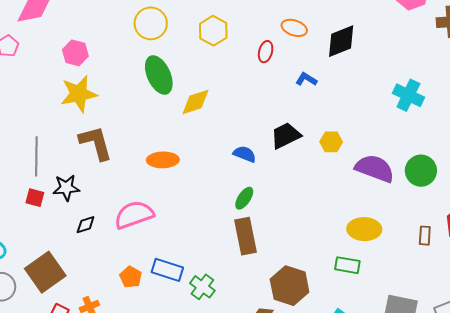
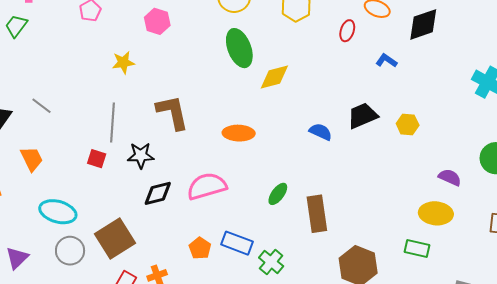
yellow star: (79, 94) -> (123, 62), moved, size x0.6
purple semicircle: (375, 168) -> (450, 177), moved, size x0.6
red square: (35, 198) -> (97, 159), moved
green ellipse: (244, 198) -> (278, 194), moved
black diamond: (86, 225) -> (158, 193), size x1.4

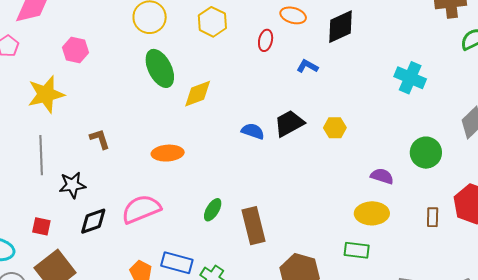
yellow star: (123, 62) -> (46, 94), size x1.6
brown L-shape: (173, 112) -> (100, 139), size x0.6
blue semicircle: (321, 132) -> (253, 131), moved
red square: (97, 159) -> (41, 226), moved

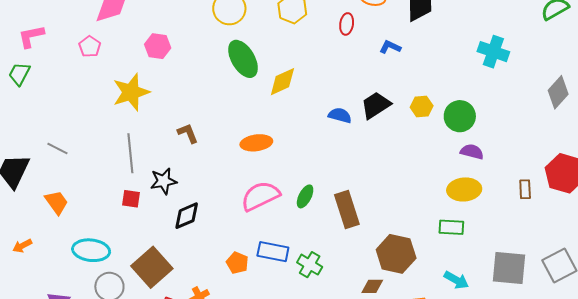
green circle: (426, 153) -> (460, 116), moved
pink semicircle: (141, 209) -> (260, 196), moved
red square: (41, 226) -> (131, 199), moved

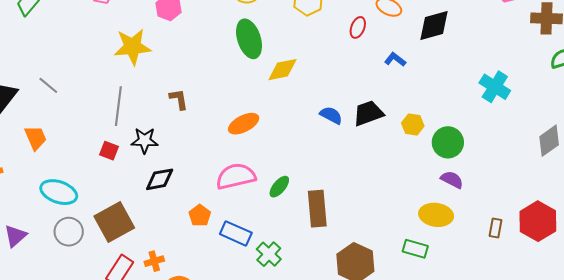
orange ellipse: (256, 143) -> (244, 124), turned -32
orange pentagon: (237, 263) -> (200, 215), moved

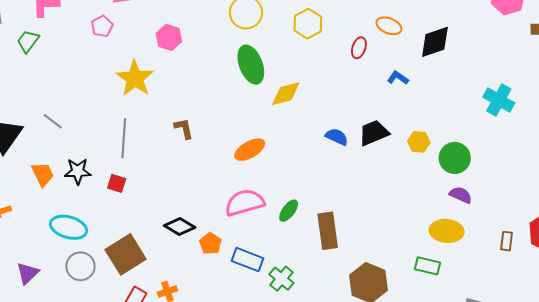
yellow star: (132, 47) -> (135, 78), turned -30
black star: (145, 140) -> (78, 171), moved
black diamond: (160, 179) -> (180, 226), moved, turned 44

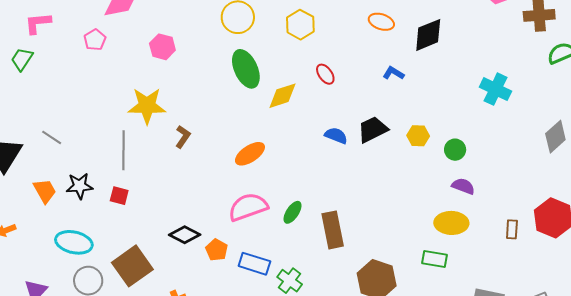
red ellipse: (359, 48) -> (325, 74), moved, turned -50
yellow star: (135, 78) -> (147, 106), moved, turned -30
brown L-shape: (184, 128) -> (183, 137), turned 50
green circle: (455, 158) -> (455, 150), size x0.7

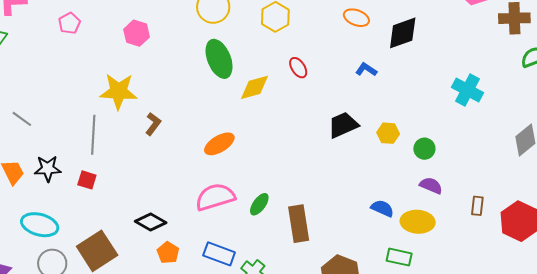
blue semicircle: (336, 136) -> (382, 208), moved
brown rectangle: (512, 229) -> (477, 206), moved
orange pentagon: (217, 250) -> (168, 253), moved

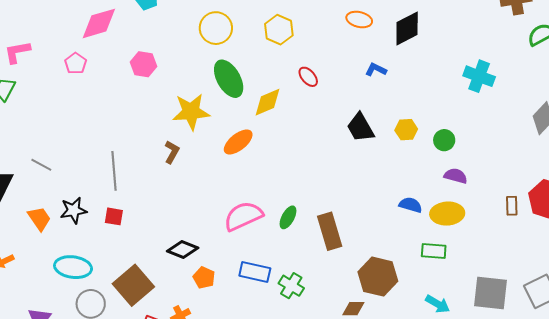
yellow star: (119, 91) -> (191, 112), moved
black trapezoid: (343, 125) -> (360, 128), turned -88
orange ellipse: (219, 144) -> (238, 142), moved
brown rectangle: (477, 206) -> (512, 206), moved

